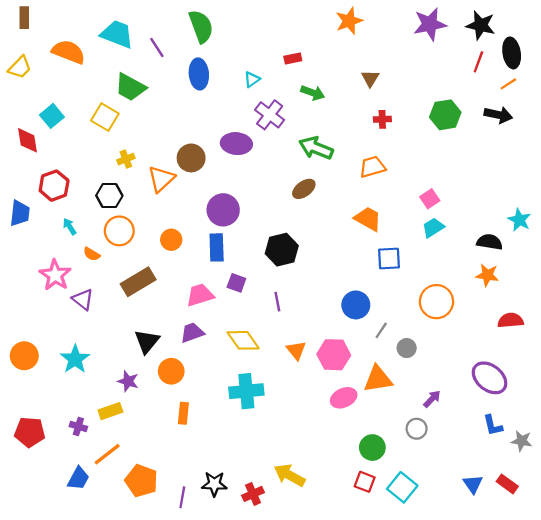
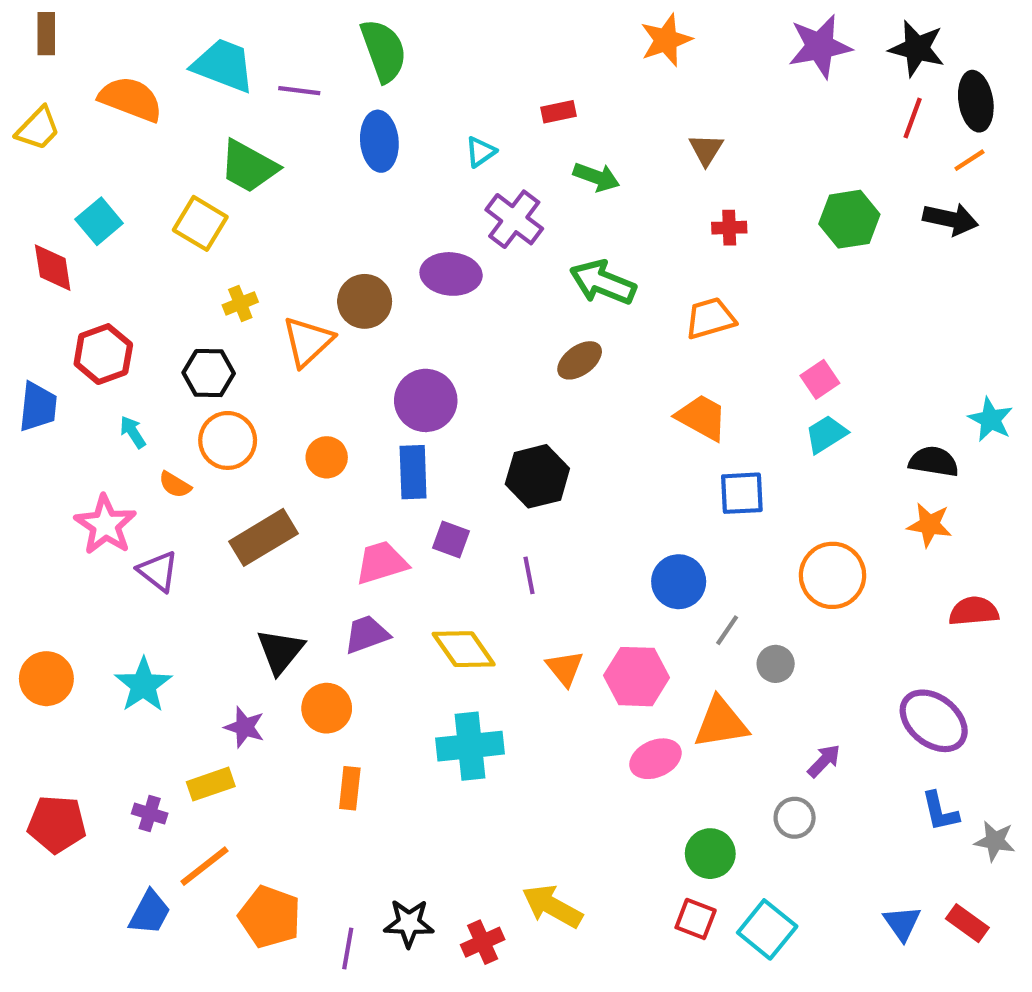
purple line: (157, 47) -> (299, 91), turned -50

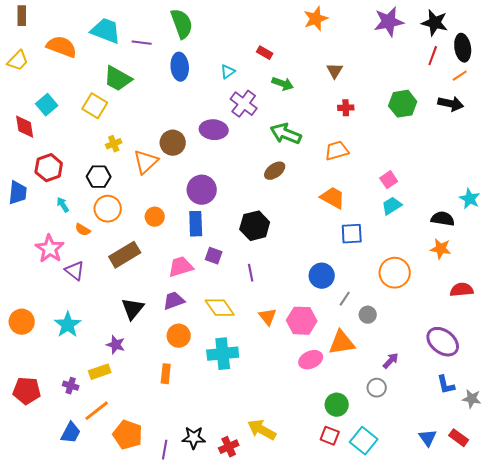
red rectangle: (559, 112) -> (265, 53), turned 42
orange circle: (327, 708) -> (179, 336), moved

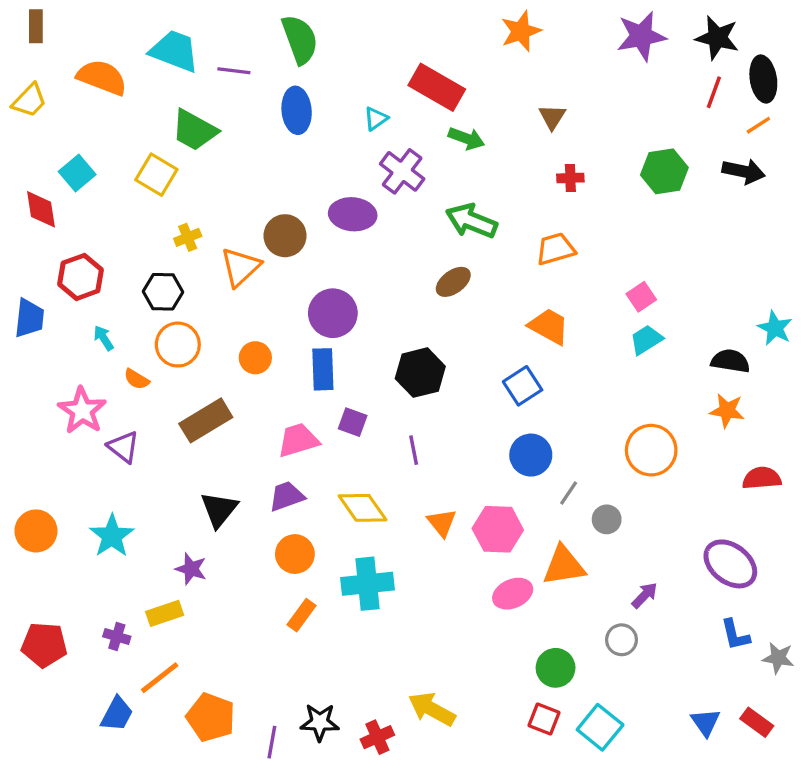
red rectangle: (265, 53) -> (437, 87), size x2.0
blue square: (352, 234) -> (523, 386), moved, turned -30
orange rectangle: (166, 374) -> (302, 615), moved, turned 30

